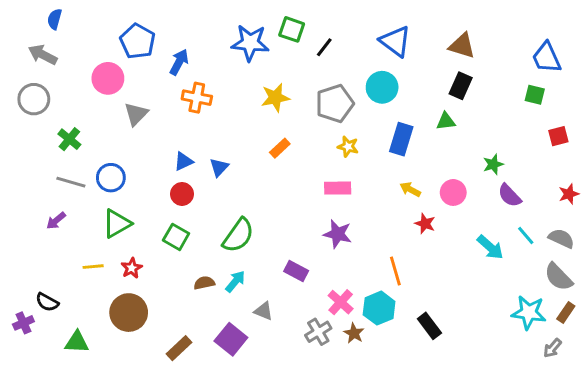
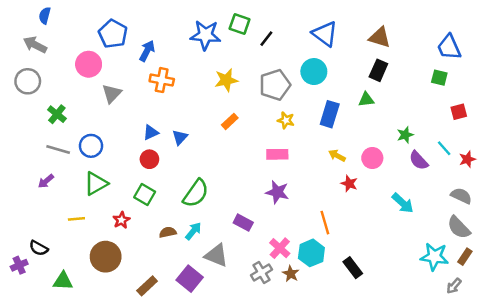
cyan line: (526, 235) -> (444, 148), moved
red star: (132, 268) -> (121, 220), moved
gray triangle: (264, 311) -> (216, 255), size x1.5

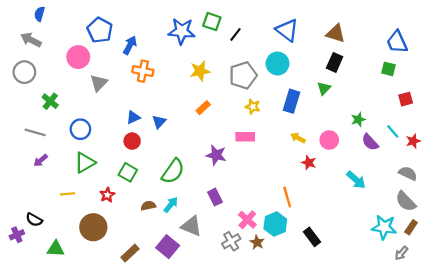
green triangle: (366, 100) -> (324, 88), turned -40
gray line: (58, 149) -> (35, 132), moved
purple star: (277, 192) -> (216, 155), moved
purple rectangle: (243, 223) -> (215, 197), turned 35

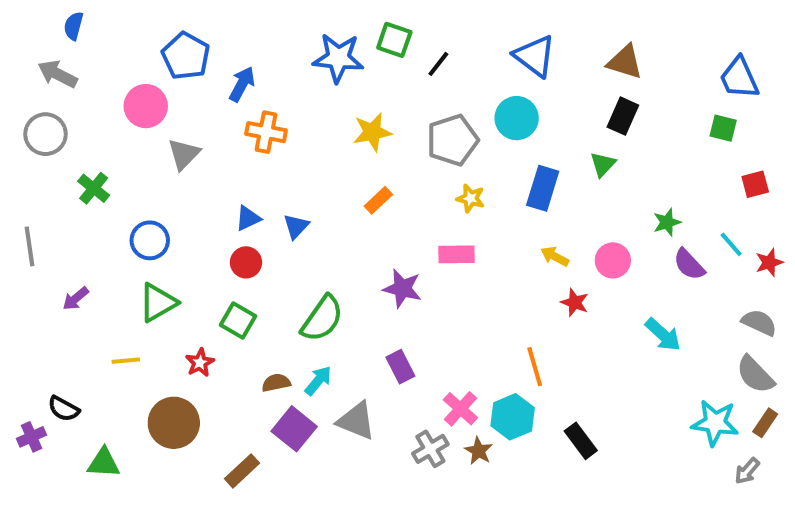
gray line: (35, 132) -> (29, 246), moved, turned 66
purple square: (168, 247) -> (294, 429), moved

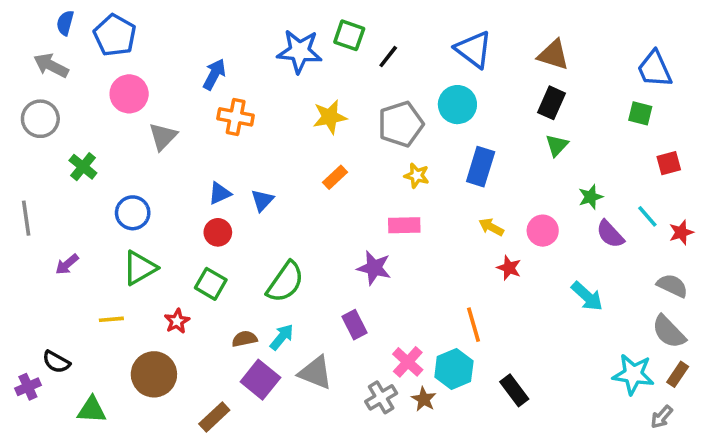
blue pentagon: (186, 56) -> (115, 35), moved
green triangle: (603, 164) -> (557, 145), moved
purple star: (402, 288) -> (374, 268), moved

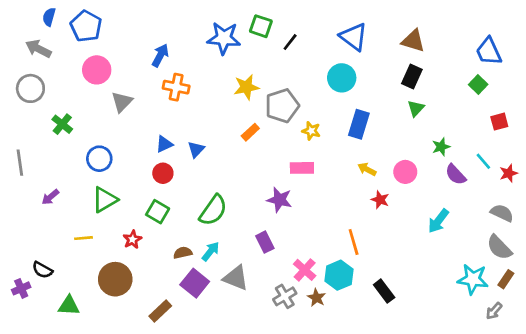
green square: (640, 113) -> (478, 84), turned 30
gray pentagon: (401, 124) -> (282, 106), moved
cyan arrow: (587, 296) -> (438, 221), turned 85

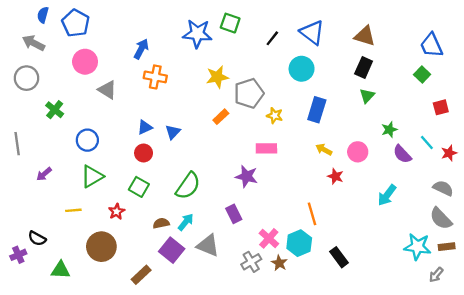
black line: (290, 42) -> (272, 38), moved
gray triangle: (122, 102) -> (107, 90), turned -42
brown rectangle: (506, 279) -> (447, 247), turned 49

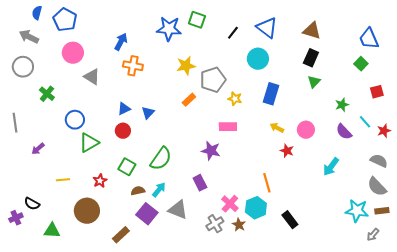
green star: (389, 130) -> (342, 105), moved
green triangle: (92, 176) -> (89, 143), moved
green square: (139, 187) -> (127, 167), moved

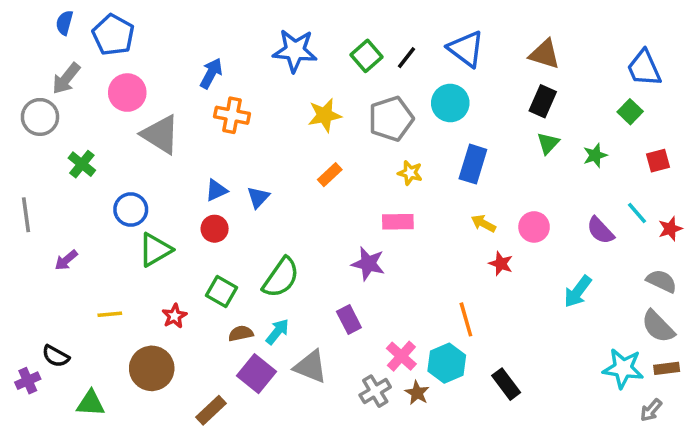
green square: (197, 20) -> (366, 56), moved, turned 30
gray arrow: (29, 37) -> (66, 79), moved, turned -78
gray triangle: (92, 77) -> (160, 134), size x1.4
gray pentagon: (213, 80) -> (391, 119), moved
green star: (342, 105) -> (595, 155), moved

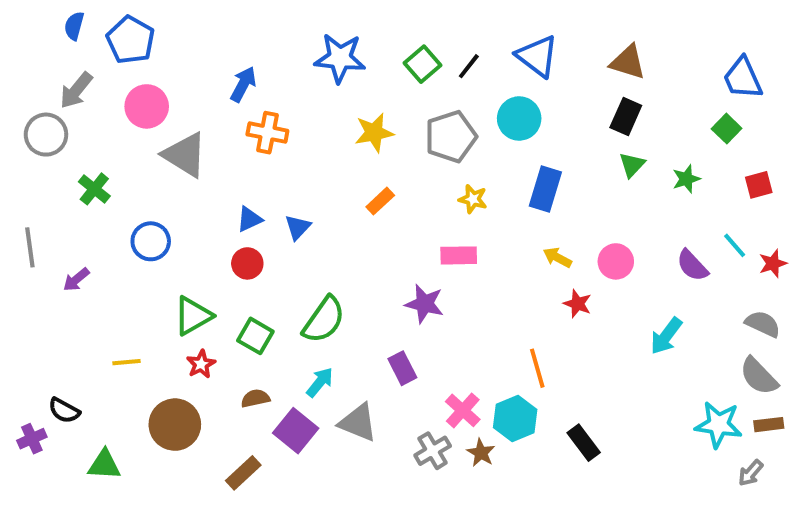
green triangle: (155, 250) -> (193, 316), moved
purple arrow: (66, 260) -> (76, 280), moved
brown semicircle: (241, 333) -> (255, 398), moved

